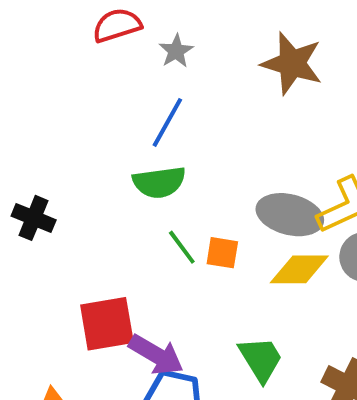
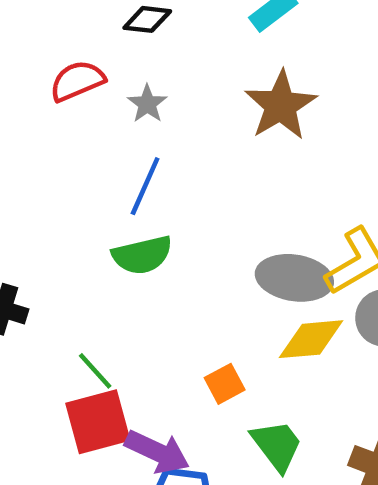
brown star: (292, 63) -> (281, 105), turned 30
green line: (182, 247) -> (95, 371), moved
orange square: (222, 253) -> (225, 384), moved, turned -32

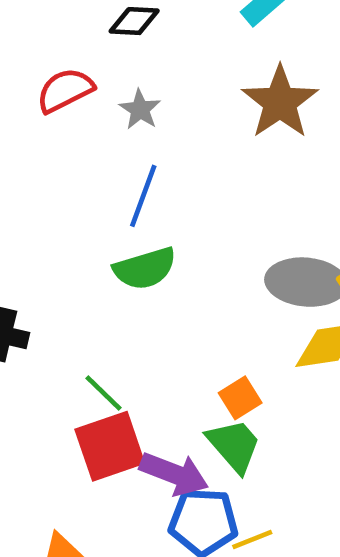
green trapezoid: (277, 445) -> (234, 446), moved

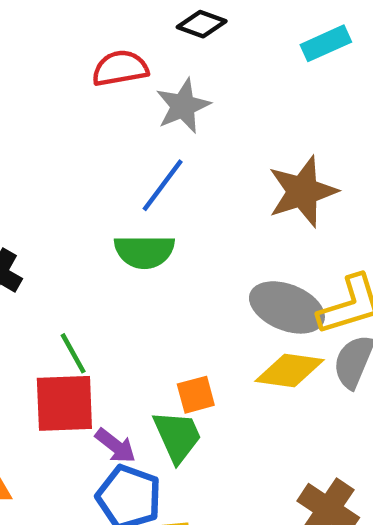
brown star: (280, 102) -> (303, 192), moved
gray star: (140, 109) -> (183, 106), size x1.4
purple arrow: (174, 474) -> (115, 446), size x0.7

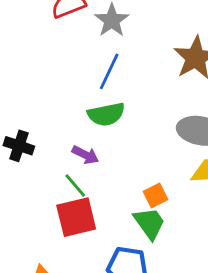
purple arrow: (115, 446) -> (85, 155), moved

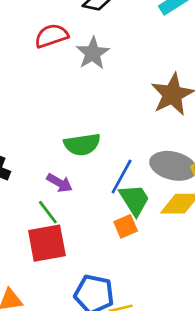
blue line: (109, 71) -> (122, 176), moved
green trapezoid: (149, 223) -> (134, 200), moved

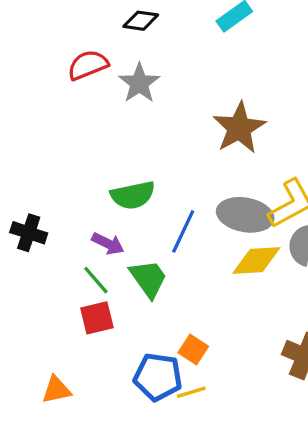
green trapezoid: (134, 200) -> (148, 279), moved
orange square: (126, 226) -> (193, 350), moved, turned -30
red square: (47, 243) -> (97, 318), size x0.7

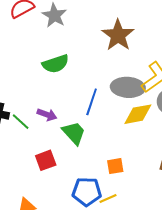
green semicircle: (133, 195) -> (56, 64), moved
green line: (96, 280) -> (21, 122), moved
orange square: (193, 350) -> (115, 166), moved, turned -36

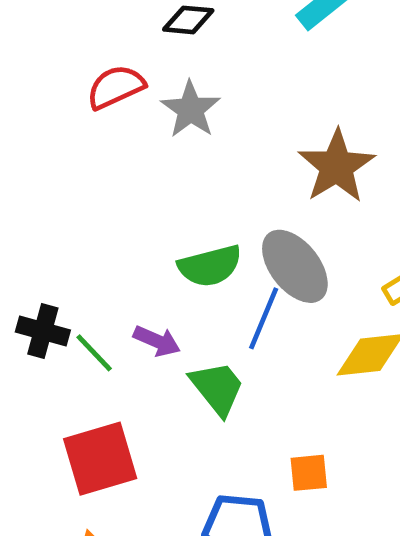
green semicircle: (56, 64) -> (210, 266), moved
gray ellipse: (128, 87) -> (295, 266), moved, turned 44
red square: (46, 160) -> (100, 459), moved, size x1.5

